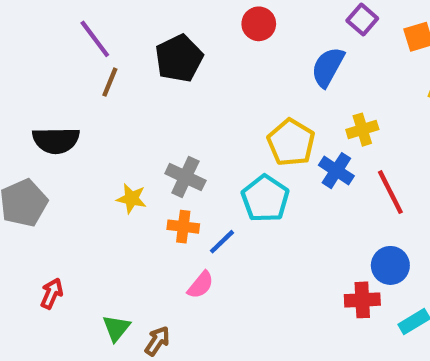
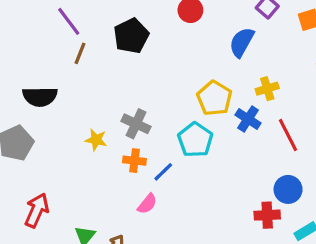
red arrow: (52, 293) -> (37, 210), size x1.5

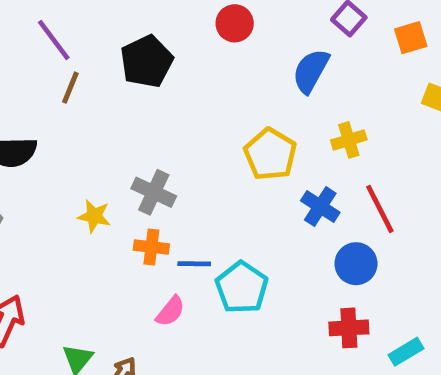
blue cross: (248, 119) -> (320, 207), moved
cyan pentagon: (195, 140) -> (242, 287), moved
blue line: (163, 172) -> (194, 264), turned 45
blue circle: (288, 189) -> (356, 264), moved

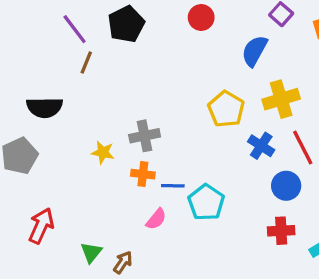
black pentagon: (147, 61) -> (126, 24), moved
yellow cross: (349, 140) -> (281, 99), size x1.5
gray cross: (154, 192) -> (145, 136), turned -36

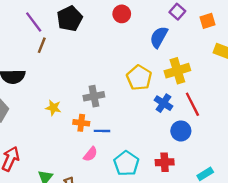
gray cross: (145, 136) -> (94, 96), moved
cyan pentagon: (206, 202) -> (126, 163), moved
red cross: (281, 231) -> (165, 162), moved

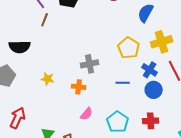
yellow star: (53, 108) -> (48, 79), moved
blue line: (102, 131) -> (123, 83), moved
blue circle: (181, 131) -> (154, 90), moved

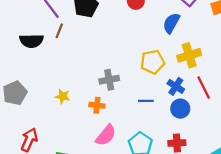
black semicircle: (20, 47) -> (31, 41), moved
yellow pentagon: (129, 48) -> (152, 62), turned 30
pink semicircle: (87, 114) -> (106, 135), size x1.5

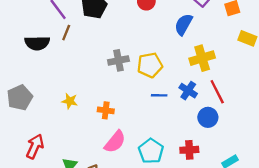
yellow pentagon: (152, 62) -> (150, 65), moved
gray cross: (109, 80) -> (118, 60), moved
blue line: (146, 101) -> (159, 95), moved
blue circle: (180, 109) -> (208, 117), moved

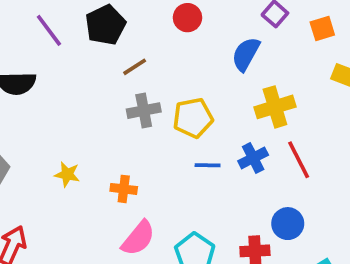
brown line: (66, 33) -> (135, 67), moved, turned 35
blue cross: (188, 91) -> (253, 158), turned 30
blue circle: (208, 117) -> (288, 224), moved

